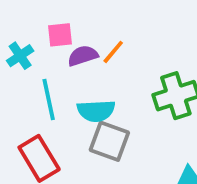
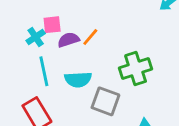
cyan cross: (20, 56) -> (36, 37), moved
gray square: (109, 141) -> (105, 101), moved

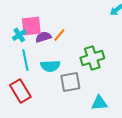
pink square: (52, 25) -> (31, 26), size x1.5
gray square: (105, 101) -> (70, 82), turned -30

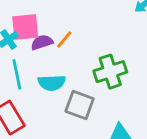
gray square: (70, 82) -> (80, 105), turned 30

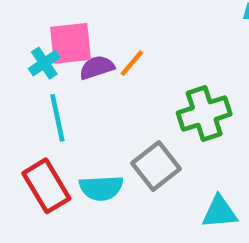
cyan semicircle: (52, 83) -> (101, 188), moved
gray square: (80, 105) -> (156, 166), turned 32

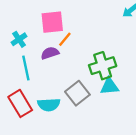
pink square: (71, 43) -> (52, 22), moved
purple semicircle: (97, 67) -> (50, 53), moved
cyan triangle: (219, 212) -> (109, 86), moved

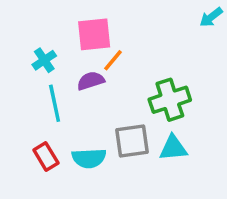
cyan triangle: (109, 86) -> (173, 148), moved
gray square: (77, 93) -> (132, 141), turned 30
red rectangle: (20, 103) -> (46, 156), size x0.7

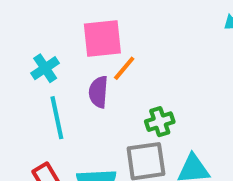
purple semicircle: (91, 81) -> (98, 92), turned -68
green cross: (170, 100) -> (160, 122), moved, size x0.6

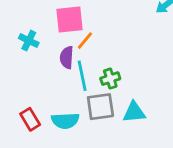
cyan cross: (45, 68) -> (29, 41), turned -30
cyan line: (57, 118) -> (82, 76), moved

